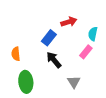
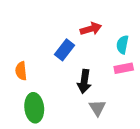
pink rectangle: (86, 52) -> (124, 68), moved, turned 40
black arrow: (54, 60) -> (84, 81), moved, turned -132

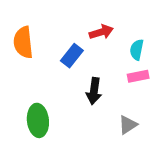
orange semicircle: (21, 71) -> (23, 42), moved, size x1.5
gray triangle: (97, 108) -> (128, 125), moved, turned 30

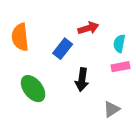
green ellipse: (38, 120) -> (33, 89), moved, turned -32

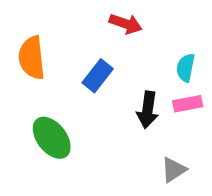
red arrow: (88, 28) -> (126, 24), moved, turned 36
black arrow: (82, 80) -> (148, 110), moved

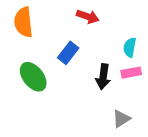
orange semicircle: (32, 58) -> (23, 22), moved
green ellipse: (52, 138) -> (33, 77), moved

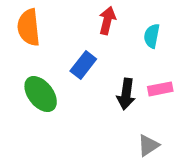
red arrow: (88, 17) -> (107, 21), turned -95
cyan semicircle: (130, 47) -> (152, 36), moved

